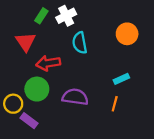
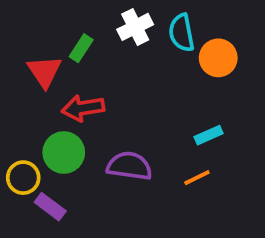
green rectangle: (41, 16) -> (81, 48), moved
white cross: (66, 16) -> (135, 27), moved
cyan semicircle: (80, 43) -> (182, 33), moved
orange line: (115, 104) -> (197, 178), turned 49

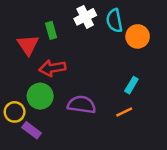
green rectangle: (81, 48) -> (51, 30), turned -49
cyan rectangle: (209, 135) -> (131, 85), turned -35

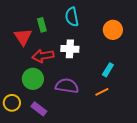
white cross: (85, 17) -> (70, 49), moved, turned 30
cyan semicircle: (114, 21) -> (72, 17), moved
yellow circle: (15, 112) -> (12, 103), moved
purple rectangle: (32, 130) -> (39, 109), moved

